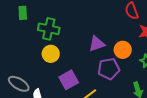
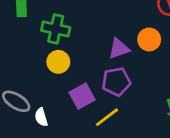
orange circle: (123, 50) -> (149, 39), moved
purple pentagon: (109, 69) -> (116, 82), moved

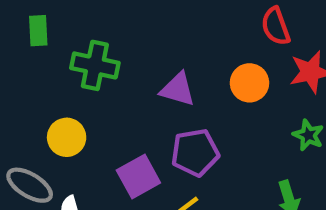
purple triangle: (119, 49) -> (178, 89), moved, turned 35
yellow circle: (58, 62) -> (67, 137), moved

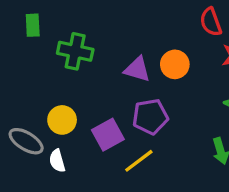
orange circle: (249, 83) -> (175, 64), moved
yellow circle: (67, 137) -> (62, 120), moved

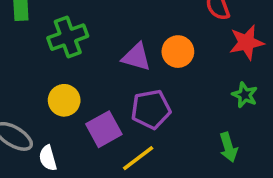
green cross: (75, 51) -> (68, 37), turned -32
yellow circle: (62, 120) -> (64, 100), moved

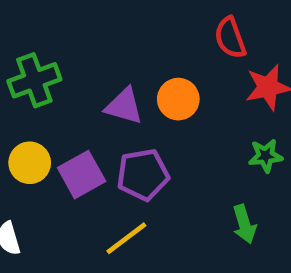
green star: (245, 95) -> (266, 156), turned -30
purple square: (104, 129) -> (82, 175), moved

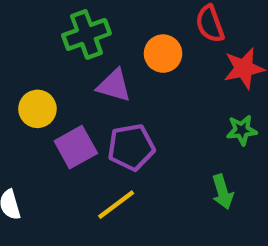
green cross: (34, 80) -> (86, 34), moved
orange circle: (178, 99) -> (163, 54), moved
yellow circle: (30, 163) -> (37, 109), moved

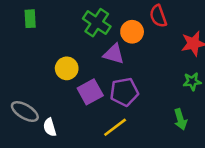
red semicircle: (210, 24) -> (158, 16), moved
green cross: (86, 34) -> (97, 23), turned -36
orange circle: (163, 54) -> (132, 32), moved

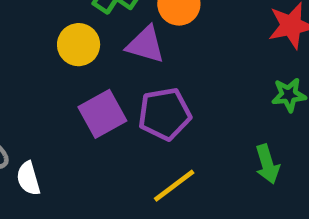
yellow circle: (67, 68) -> (79, 45), moved
yellow line: (115, 127) -> (174, 186), moved

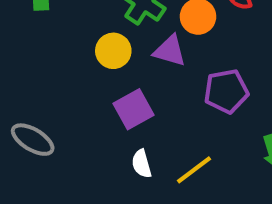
purple pentagon: (165, 114) -> (226, 91), moved
white semicircle: (28, 178) -> (142, 164), moved

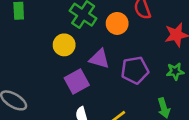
purple triangle: (170, 51) -> (99, 59), moved

